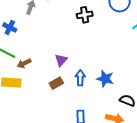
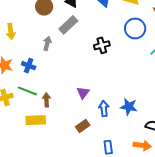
brown arrow: (24, 63) -> (47, 100), turned 120
brown rectangle: (56, 83) -> (83, 126), moved

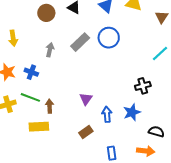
gray rectangle: (68, 25) -> (80, 42), moved
blue circle: (135, 28) -> (109, 38), moved
black cross: (102, 45) -> (143, 86), moved
blue star: (129, 107) -> (132, 112), turned -30

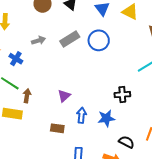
gray arrow: (50, 50) -> (38, 40), turned 48
brown rectangle: (86, 132) -> (57, 128), turned 32

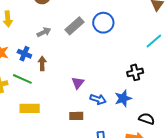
brown arrow: (27, 96) -> (42, 63), moved
blue arrow: (81, 115) -> (98, 99), turned 112

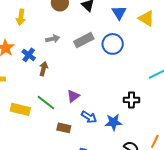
green line: (22, 79) -> (46, 103), moved

